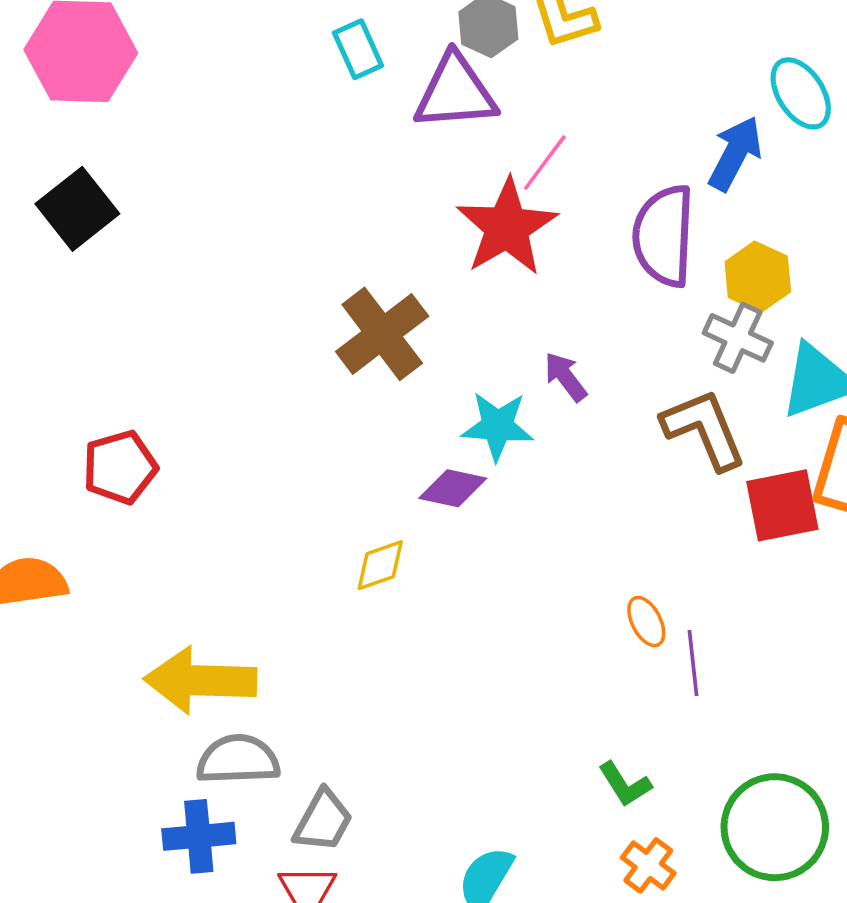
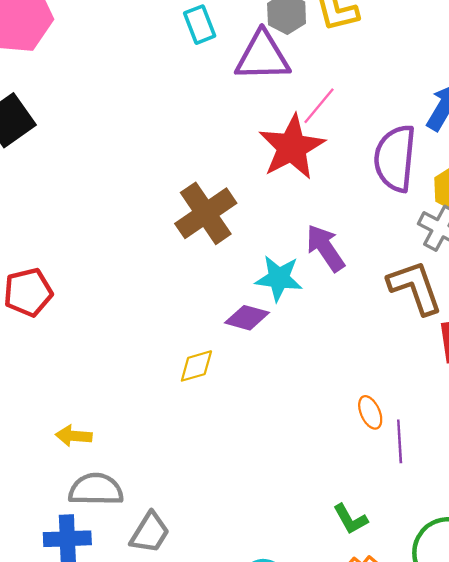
purple arrow: (566, 377) -> (325, 248), size x1.4
yellow arrow: (200, 680) -> (74, 436), size x0.5

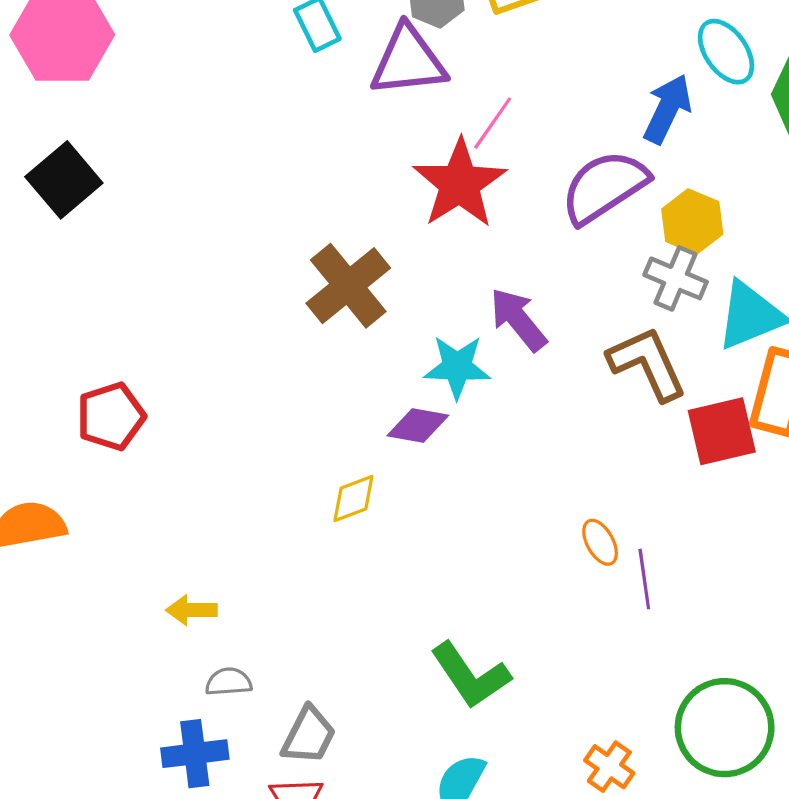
purple semicircle: (395, 158) -> (604, 187), turned 56
gray semicircle: (96, 489) -> (229, 682), size x0.6
green L-shape: (350, 519) -> (470, 675), moved, size x1.6

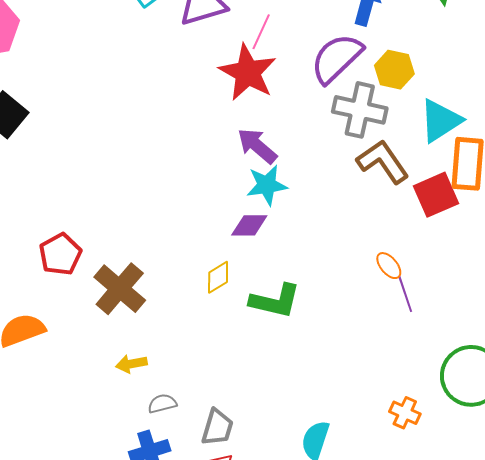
gray cross: (676, 278) -> (360, 110), moved, size x1.4
brown cross: (348, 286) -> (120, 289), moved
purple arrow: (518, 320) -> (257, 146), moved
orange ellipse: (600, 542) -> (389, 266), moved
green L-shape: (470, 675) -> (275, 301), moved, turned -32

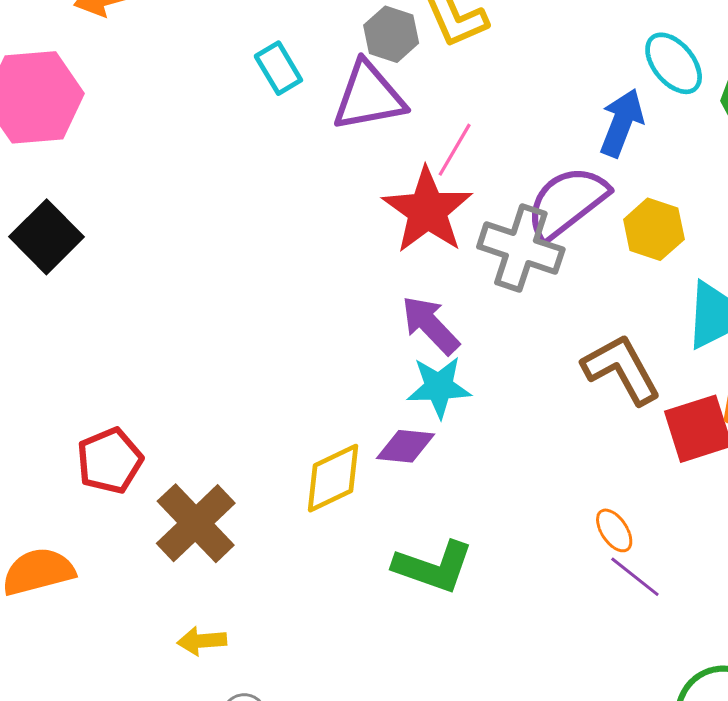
gray cross: (360, 110) -> (521, 248), moved
yellow diamond: (218, 277) -> (333, 478), moved, size x1.4
purple line: (405, 294) -> (635, 577), turned -39

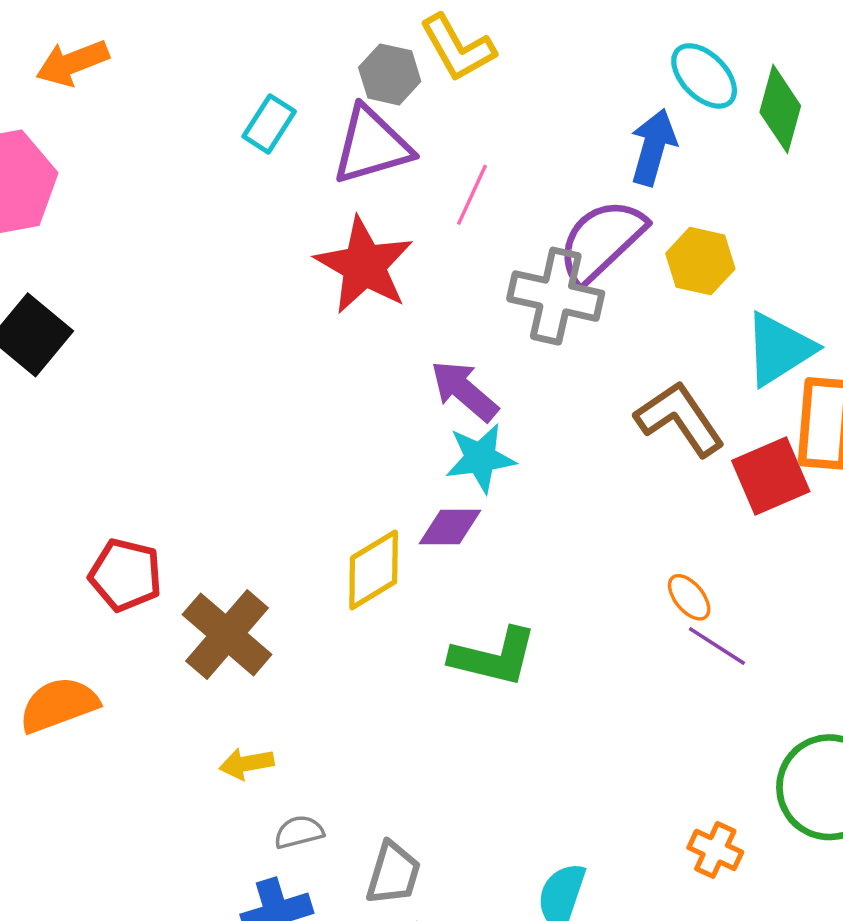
cyan rectangle: (278, 68) -> (269, 124), turned 69
red star: (427, 210) -> (364, 265), moved
red pentagon: (110, 461) -> (126, 575), turned -30

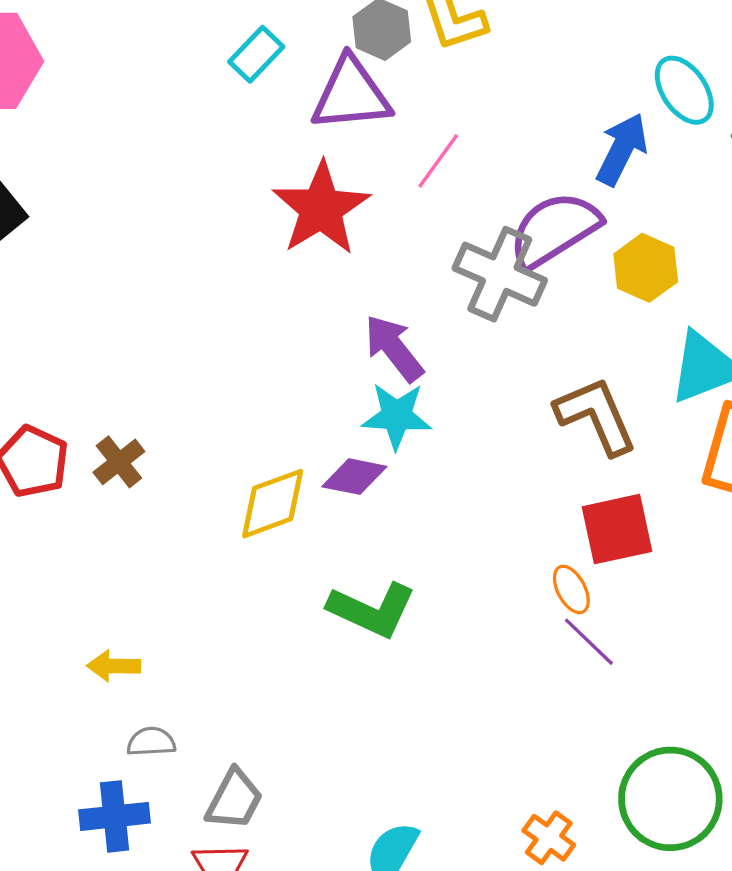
red square: (771, 476) -> (617, 529), moved
brown cross: (227, 634) -> (119, 462), moved, size x0.6

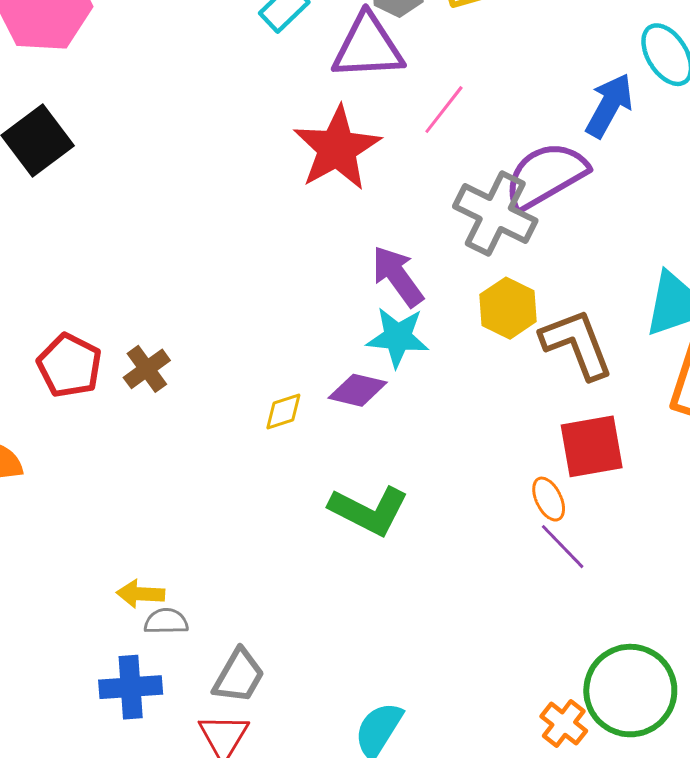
yellow hexagon: (646, 268) -> (508, 308), moved
yellow diamond: (273, 504) -> (283, 412), size x0.6
yellow arrow: (114, 666) -> (141, 594), moved
orange cross: (549, 838) -> (564, 724), moved

